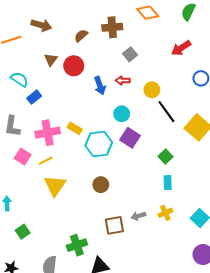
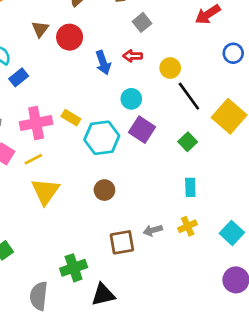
green square: (165, 157) -> (188, 142), moved

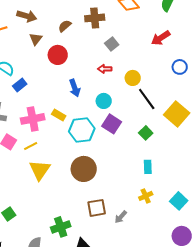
brown triangle: (40, 29) -> (36, 39), moved
blue arrow: (103, 63) -> (75, 88), moved
brown circle: (104, 190) -> (84, 169), size x1.6
gray arrow: (153, 230) -> (121, 217), moved, turned -32

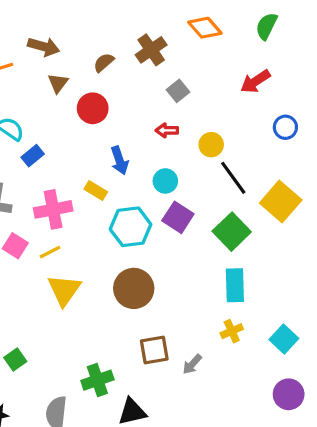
brown cross: (95, 18) -> (151, 50), turned -30
yellow rectangle: (59, 115) -> (96, 190), moved
green square: (146, 133) -> (232, 232), size x1.6
cyan rectangle: (148, 167) -> (235, 285), size x1.5

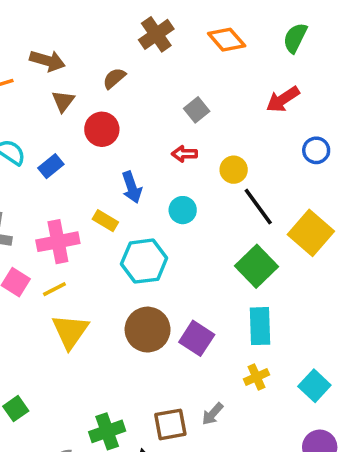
brown cross: (151, 50) -> (156, 34), moved
blue rectangle: (33, 156) -> (51, 166), moved
purple square: (178, 217) -> (197, 338), moved
brown square: (154, 350) -> (170, 424), moved

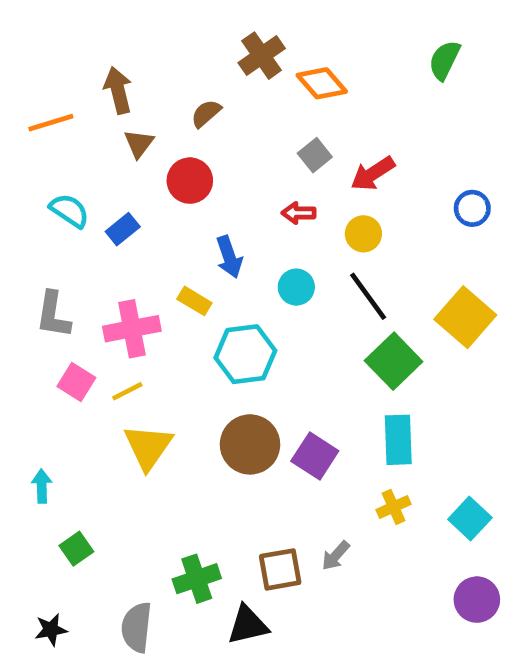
orange diamond: (227, 40) -> (322, 83), moved
brown arrow: (47, 61) -> (118, 90), turned -120
red arrow: (283, 99) -> (373, 174), moved
black line: (258, 207) -> (368, 296), moved

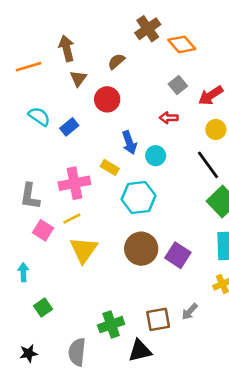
yellow circle: (363, 234) -> (216, 129), moved
cyan circle: (296, 287) -> (156, 156), moved
gray L-shape: (53, 315) -> (30, 196), moved
pink square: (76, 382) -> (43, 230), moved

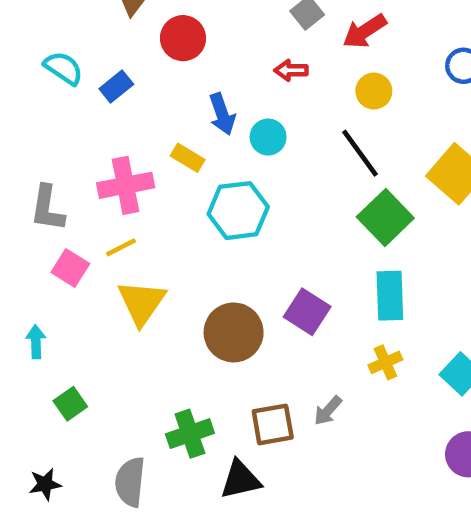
brown circle: (141, 249) -> (234, 332), moved

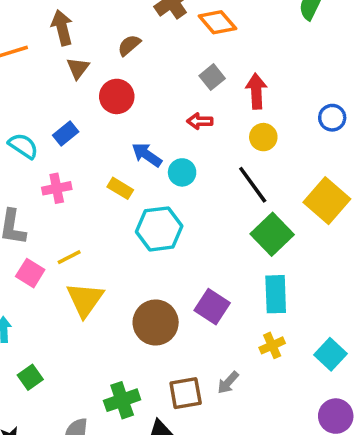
red arrow: (365, 31) -> (256, 91), turned 120
cyan semicircle: (63, 68) -> (23, 146), moved
blue arrow: (222, 114) -> (147, 155), turned 144
pink cross: (126, 185) -> (57, 188), moved, size x0.7

